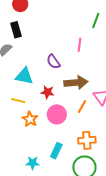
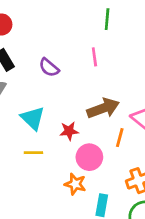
purple semicircle: (53, 62) -> (49, 67), moved
cyan triangle: (24, 76) -> (33, 118), turned 48
orange star: (30, 119) -> (75, 184), moved

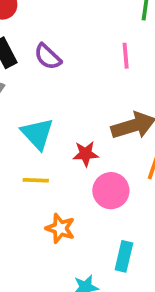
purple semicircle: (49, 67) -> (48, 57), moved
orange star: (75, 184) -> (60, 228), moved

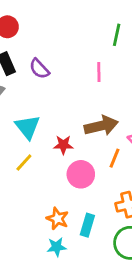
yellow line: (36, 180) -> (24, 163), turned -54
orange star: (60, 228) -> (57, 219), moved

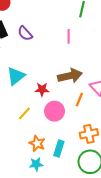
cyan triangle: (28, 127) -> (16, 76), turned 30
yellow line: (24, 163) -> (24, 113), moved

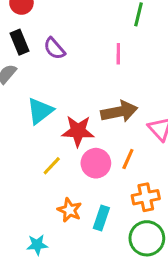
red star: (42, 89) -> (78, 131), size x1.5
orange line: (79, 100) -> (128, 159), moved
cyan star: (36, 164) -> (37, 245), moved

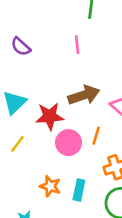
yellow line: (52, 166) -> (17, 144), moved

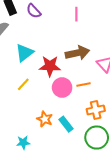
orange line: (96, 136) -> (83, 84), turned 56
cyan rectangle: (79, 190) -> (66, 124), turned -56

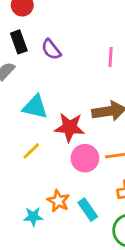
cyan triangle: (24, 53) -> (35, 107), turned 48
cyan star: (23, 142) -> (33, 217), moved

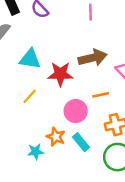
pink circle: (85, 158) -> (76, 111), moved

